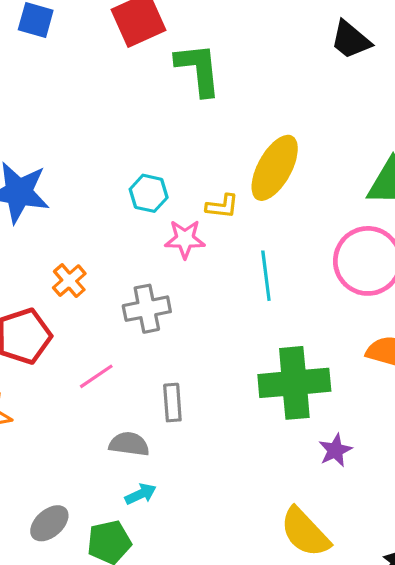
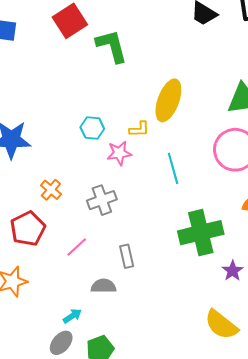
cyan arrow: (141, 494) -> (72, 316), moved

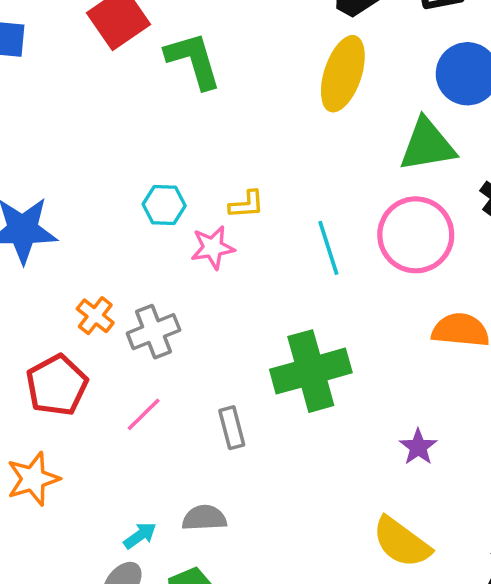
yellow ellipse: (168, 100) -> (343, 74), moved
cyan line: (173, 168) -> (328, 248), moved
gray cross: (102, 200) -> (154, 332), moved
green cross: (201, 233) -> (311, 371), moved
gray semicircle: (103, 286) -> (204, 518), moved

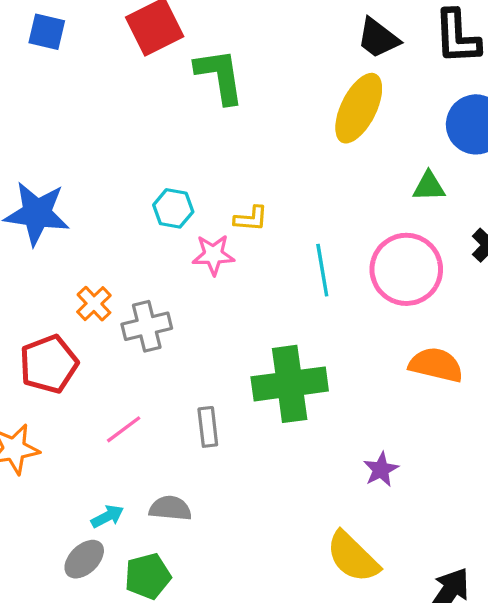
green triangle: (427, 145) -> (429, 186), size x0.6
pink line: (144, 414) -> (124, 429), moved

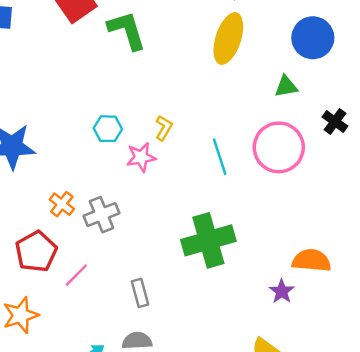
yellow L-shape: (251, 219) -> (164, 128), turned -55
orange semicircle: (436, 365) -> (311, 260), moved
gray rectangle: (208, 427) -> (140, 293), moved
pink line: (124, 429) -> (76, 275), moved

